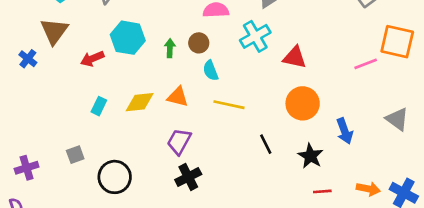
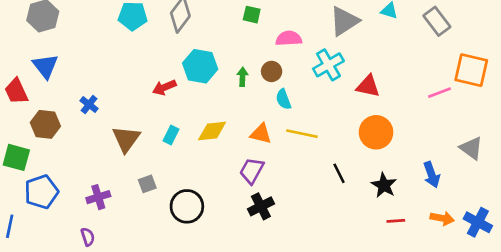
brown triangle: (54, 31) -> (126, 139), moved
blue cross: (28, 59) -> (89, 105), moved
orange triangle: (178, 97) -> (261, 134), moved
blue arrow: (345, 131) -> (432, 175), moved

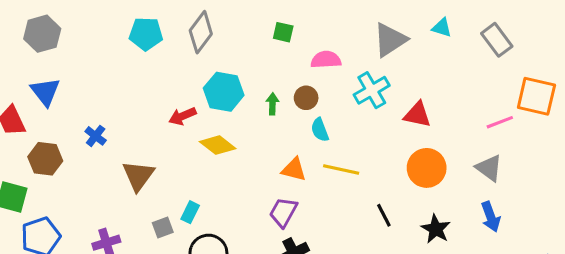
yellow diamond: (212, 131) -> (218, 145), moved, turned 44
cyan rectangle: (171, 135) -> (190, 212), moved
gray triangle: (471, 148) -> (489, 168), moved

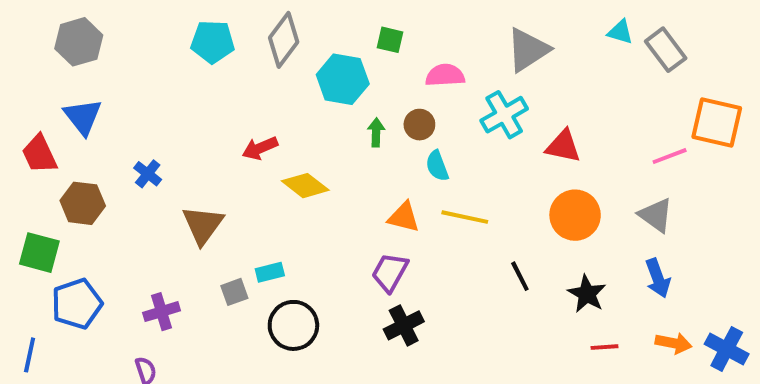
cyan triangle: (442, 28) -> (620, 32), moved
cyan hexagon: (224, 92) -> (343, 79), moved
cyan rectangle: (190, 212) -> (270, 272), turned 50

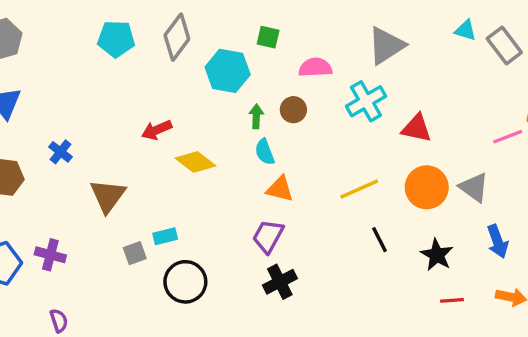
cyan semicircle: (437, 166) -> (265, 152), moved
gray triangle: (656, 215) -> (474, 187), moved
yellow line: (465, 217) -> (359, 189), moved, turned -36
purple cross: (161, 312) -> (50, 255), moved, turned 32

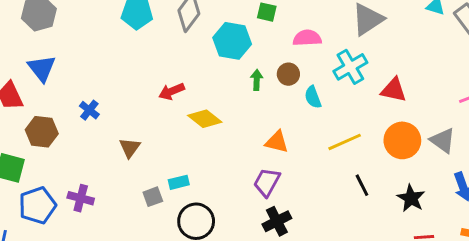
cyan semicircle: (265, 152) -> (313, 97), moved
brown triangle: (108, 196) -> (130, 148), size x0.7

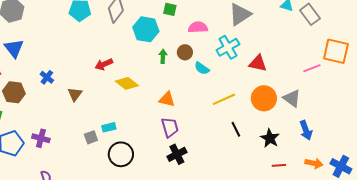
cyan semicircle: (313, 97) -> (202, 68), turned -35
orange triangle: (277, 142) -> (167, 99), moved
brown triangle: (130, 148) -> (75, 94), moved
purple trapezoid: (267, 182) -> (170, 127), turned 135

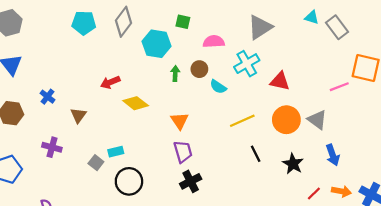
orange triangle: (167, 99) -> (180, 121), turned 42
gray square: (91, 137) -> (96, 163), turned -32
purple cross: (41, 138) -> (52, 147), moved
red line: (279, 165) -> (314, 193), moved, turned -40

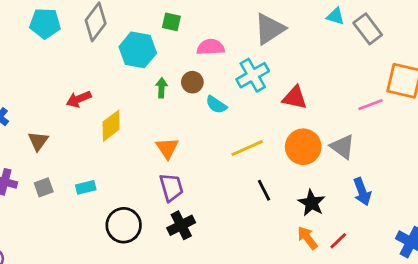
yellow diamond: (136, 103) -> (111, 126), turned -75
gray square: (96, 163) -> (44, 187), moved, turned 32
black circle: (129, 181) -> (124, 225), moved
orange arrow: (341, 191) -> (307, 238), moved, turned -138

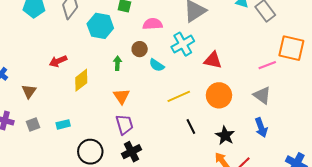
green arrow: (162, 88) -> (117, 63), moved
gray triangle: (342, 147) -> (262, 95), moved

